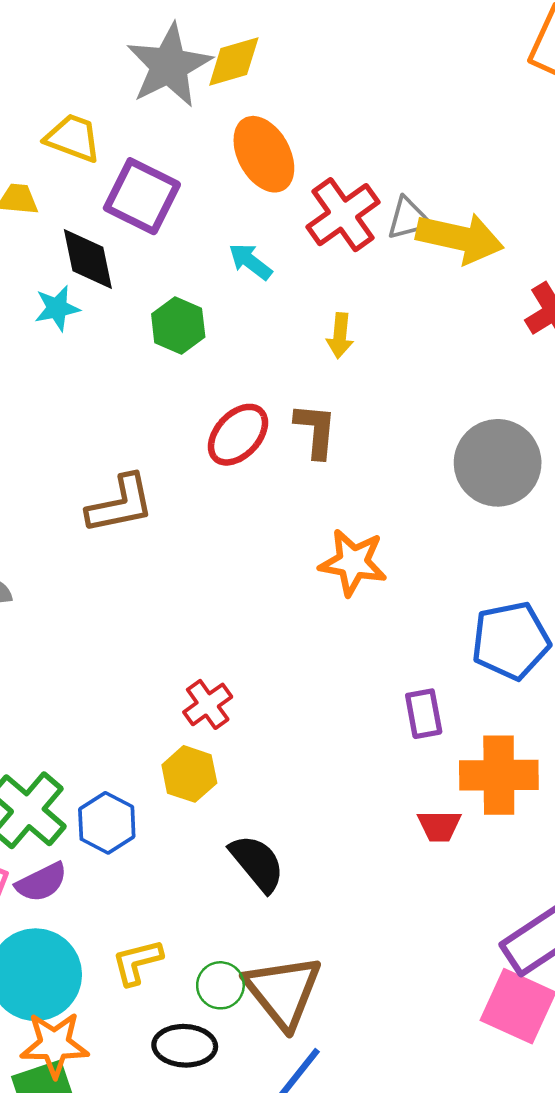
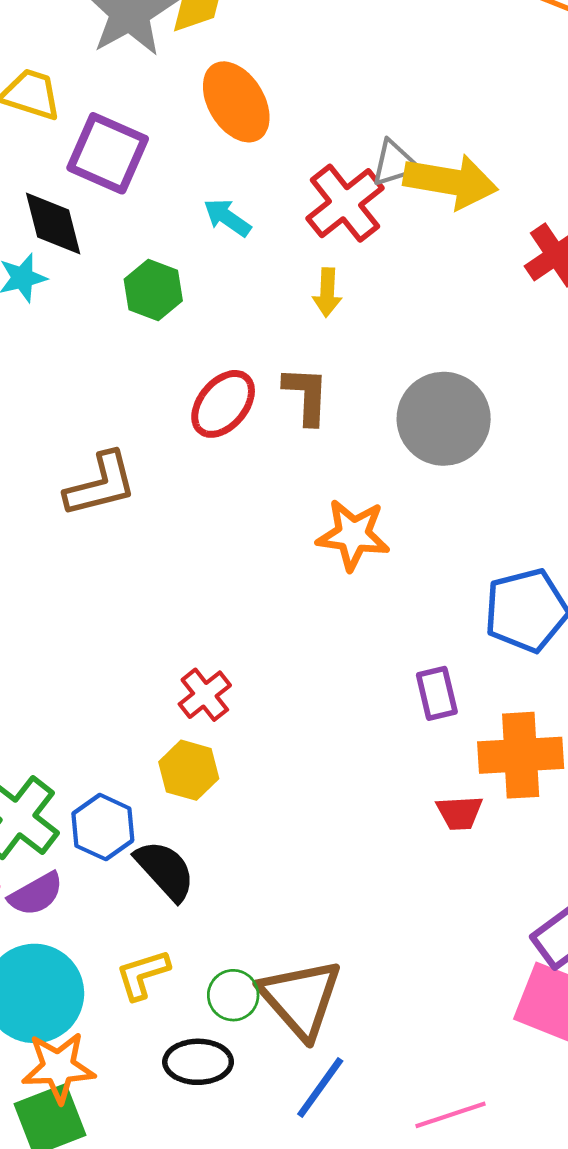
red cross: (343, 215) -> (345, 203), moved
gray circle: (498, 463) -> (444, 419), moved
black semicircle: (257, 863) -> (165, 870), moved

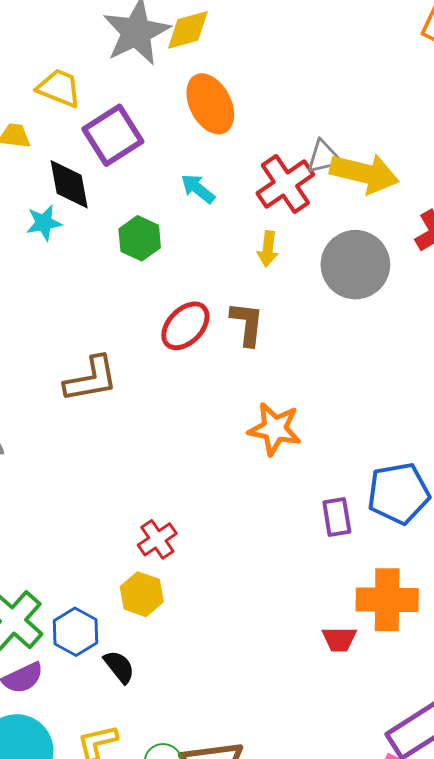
purple square: (108, 153) -> (113, 135), turned 30
gray circle: (444, 419) -> (355, 265), moved
purple rectangle: (437, 693) -> (337, 517), moved
black semicircle: (165, 870) -> (119, 667), size x0.7

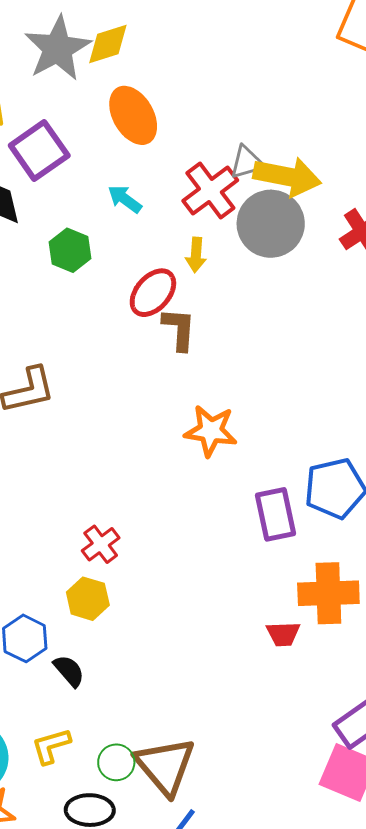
gray circle: (355, 265) -> (271, 224), moved
red ellipse: (185, 326) -> (153, 293), moved
purple rectangle: (337, 517) -> (275, 514), size x1.4

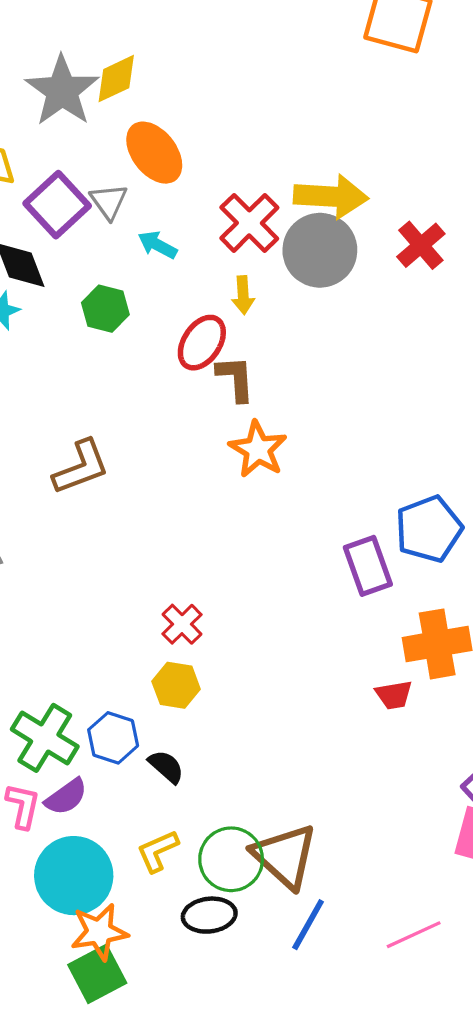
gray triangle: (247, 162) -> (109, 201), moved, turned -42
orange star: (211, 431) -> (258, 449), moved, turned 30
green circle: (116, 762) -> (231, 859), size x1.6

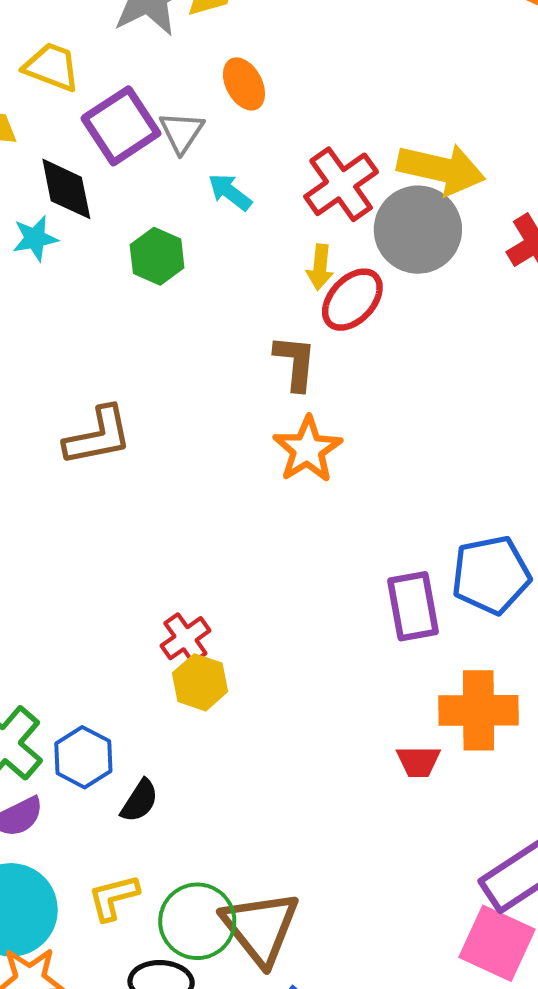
orange ellipse: (154, 153) -> (244, 84), size x0.7
red ellipse: (202, 343) -> (352, 300), moved
yellow hexagon: (176, 685) -> (200, 682), moved
black semicircle: (166, 767) -> (140, 801), turned 72

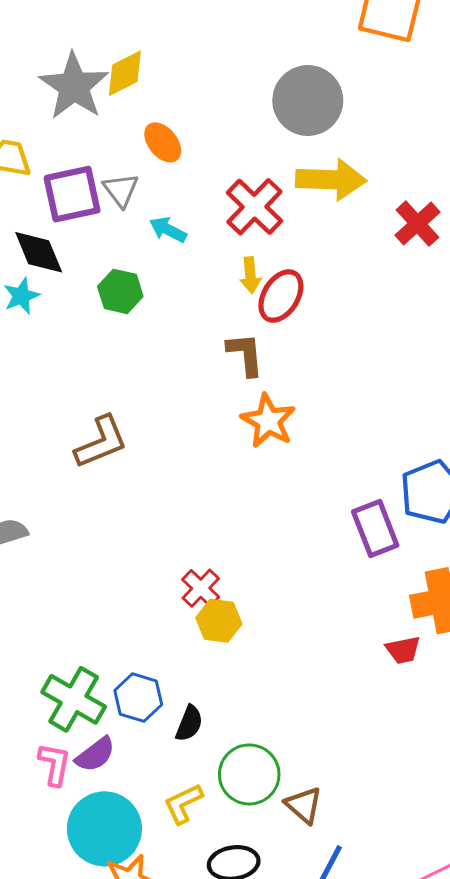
purple square: (121, 126) -> (72, 194), turned 32
gray circle: (418, 230) -> (308, 101), moved
green circle: (197, 921) -> (249, 774), moved
brown triangle: (260, 928) -> (304, 805), size x0.6

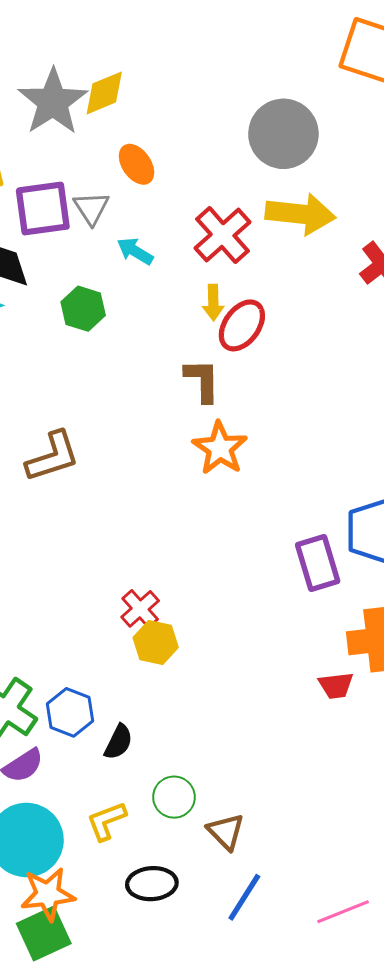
green circle: (249, 774) -> (174, 797), size x0.7

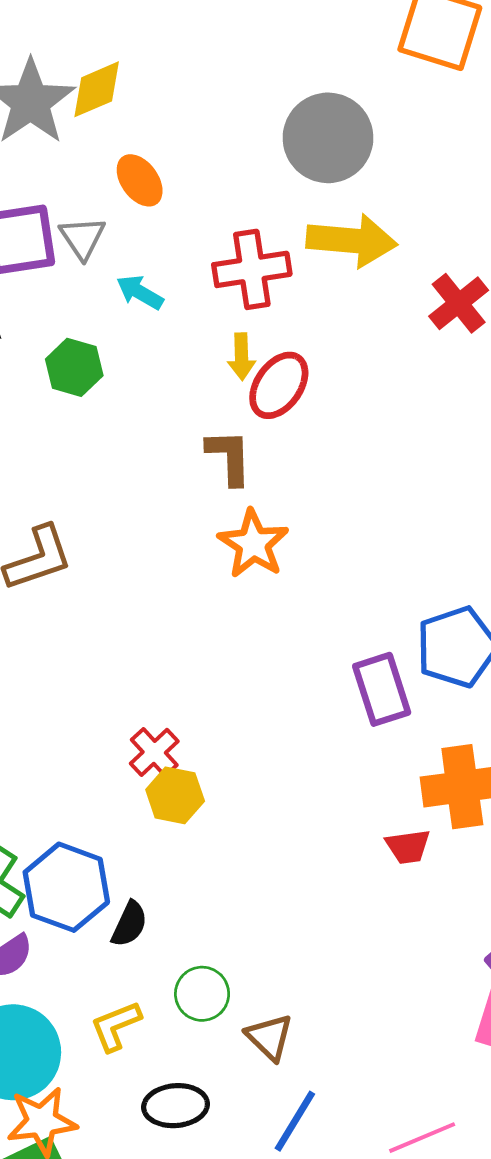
red cross: (223, 235) -> (252, 269), turned 34
blue hexagon: (70, 712) -> (66, 887), size x1.4

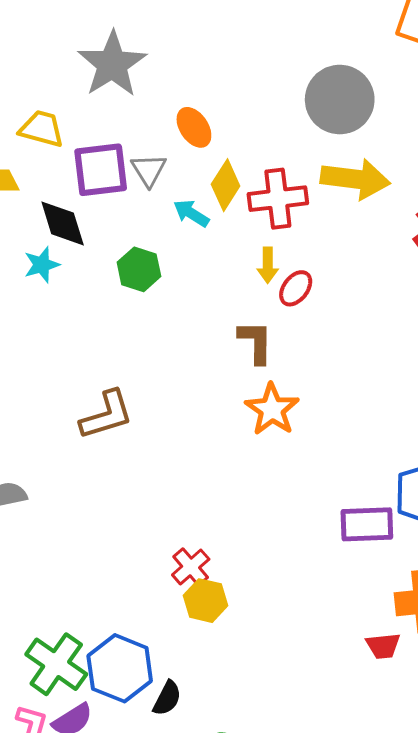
yellow diamond: (97, 89) -> (226, 185), moved, turned -36
red ellipse: (279, 385) -> (296, 288), size x0.7
purple rectangle: (382, 689) -> (367, 524), turned -76

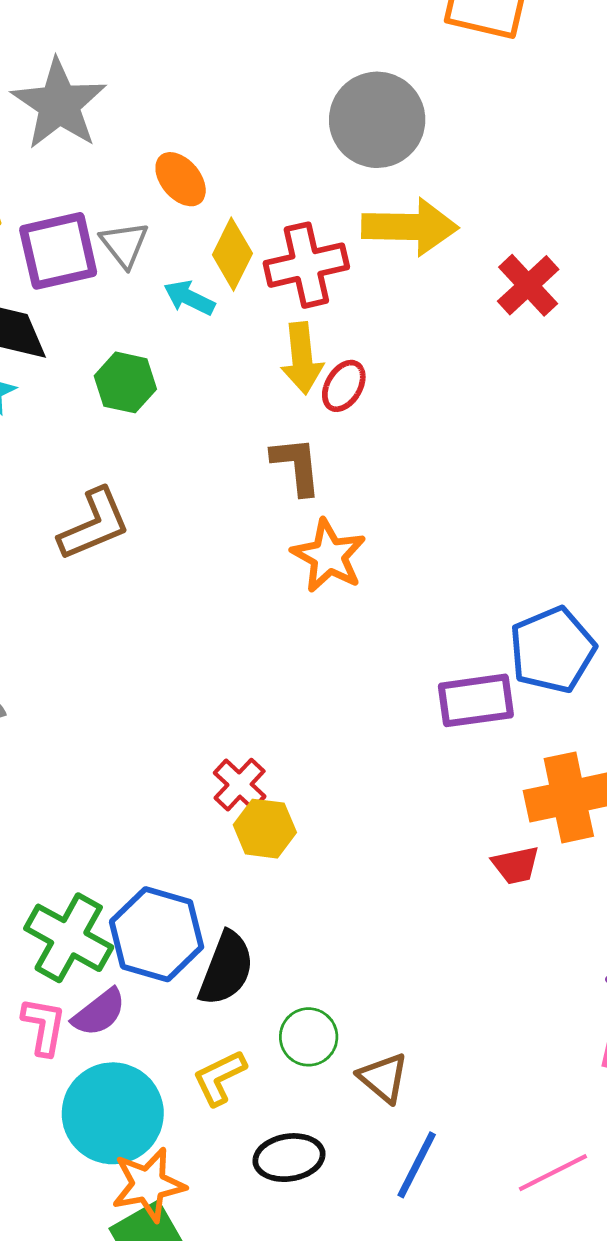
yellow arrow: (268, 265) -> (302, 358), size x1.4
brown L-shape: (106, 415) -> (94, 524), moved
black semicircle: (167, 698) -> (226, 969), size x1.5

